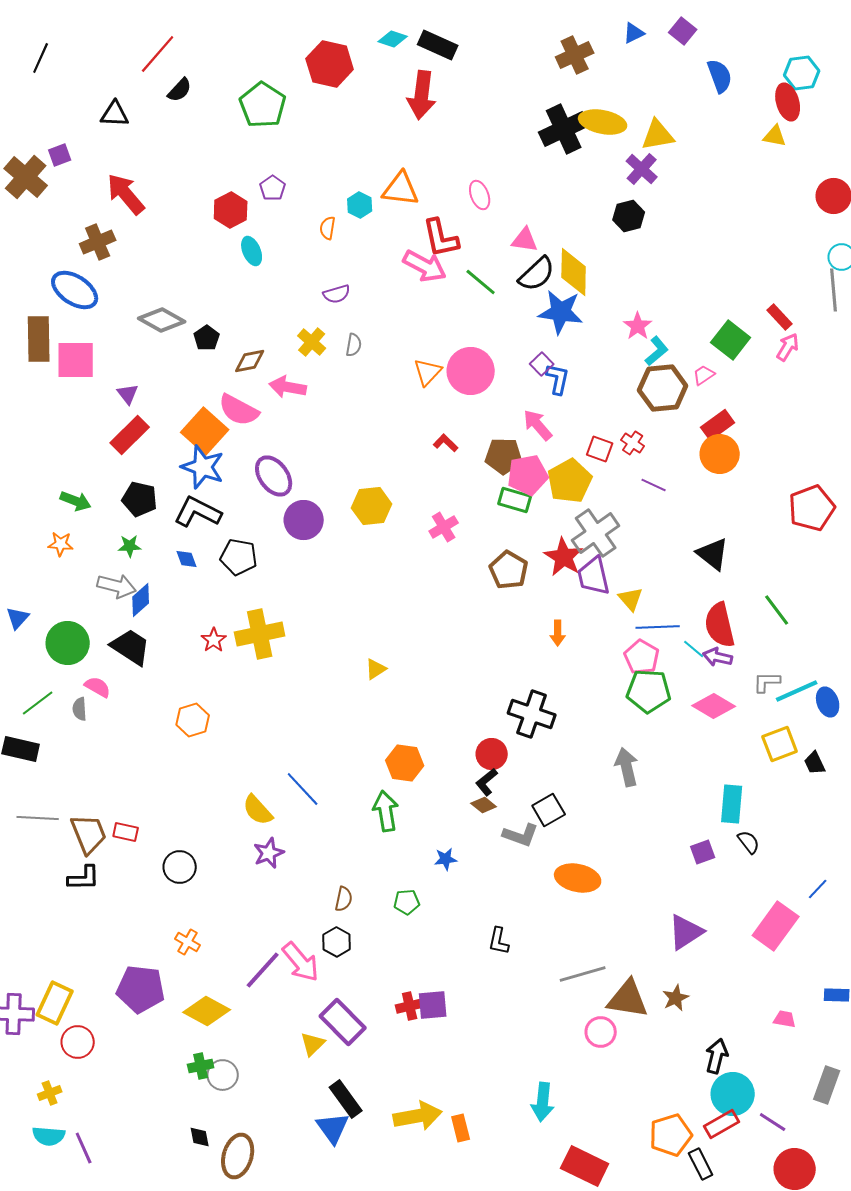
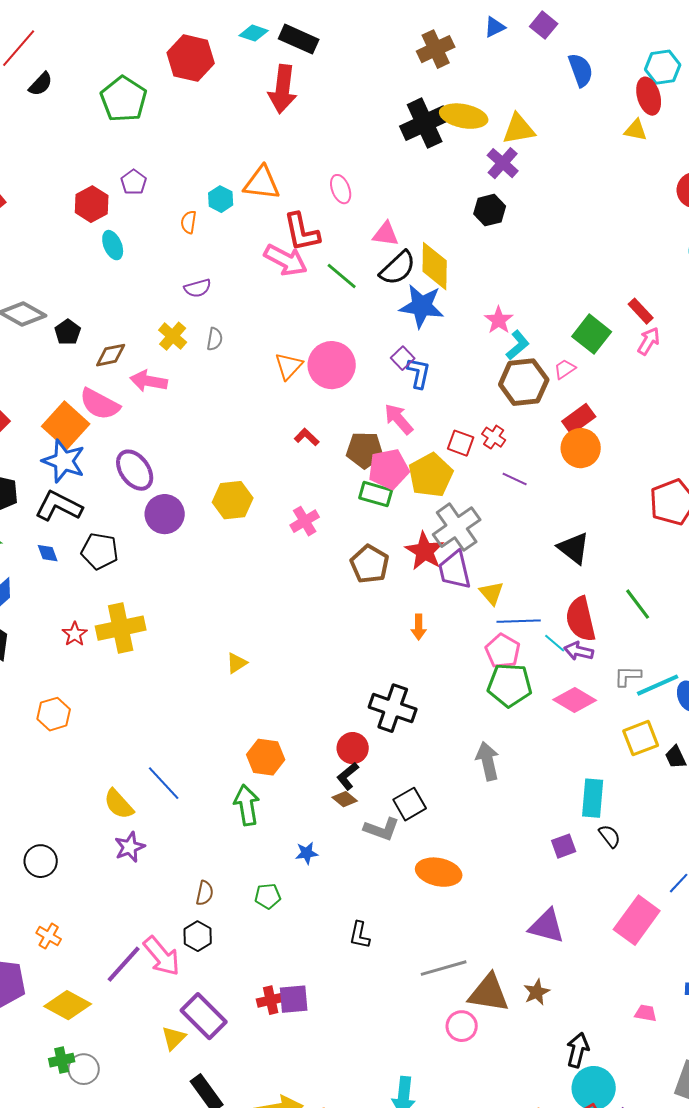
purple triangle: (686, 932) -> (547, 926), turned 48

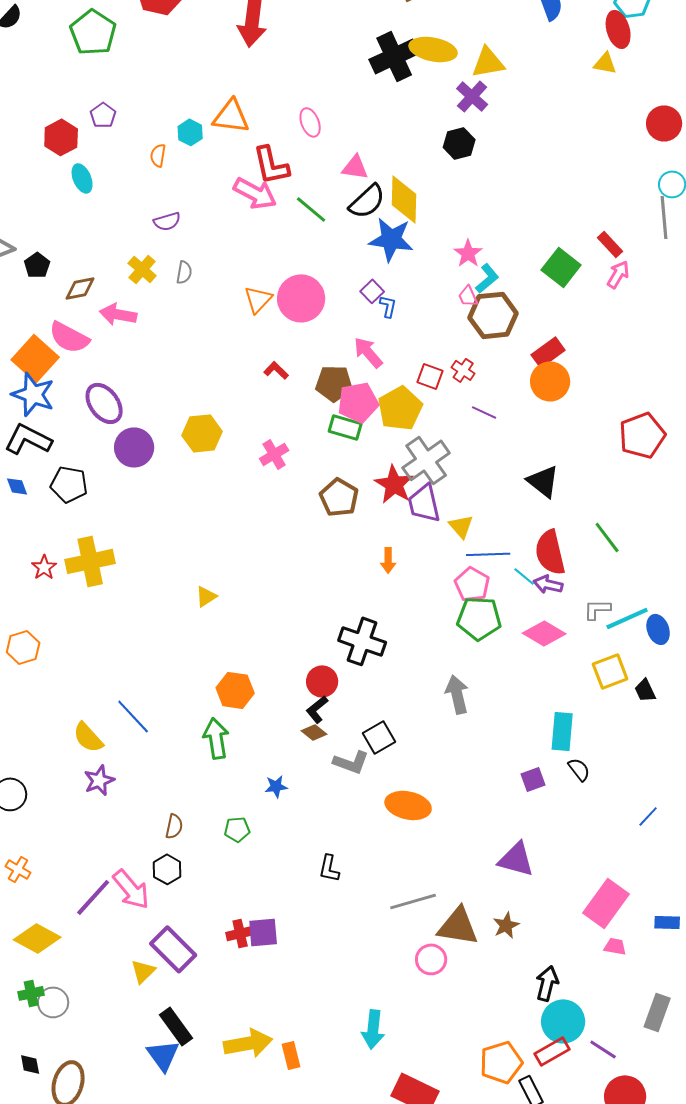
pink trapezoid: (565, 369) -> (468, 296), moved, turned -80
blue L-shape: (419, 373) -> (388, 306), size x0.7
pink rectangle: (637, 920) -> (606, 903), moved

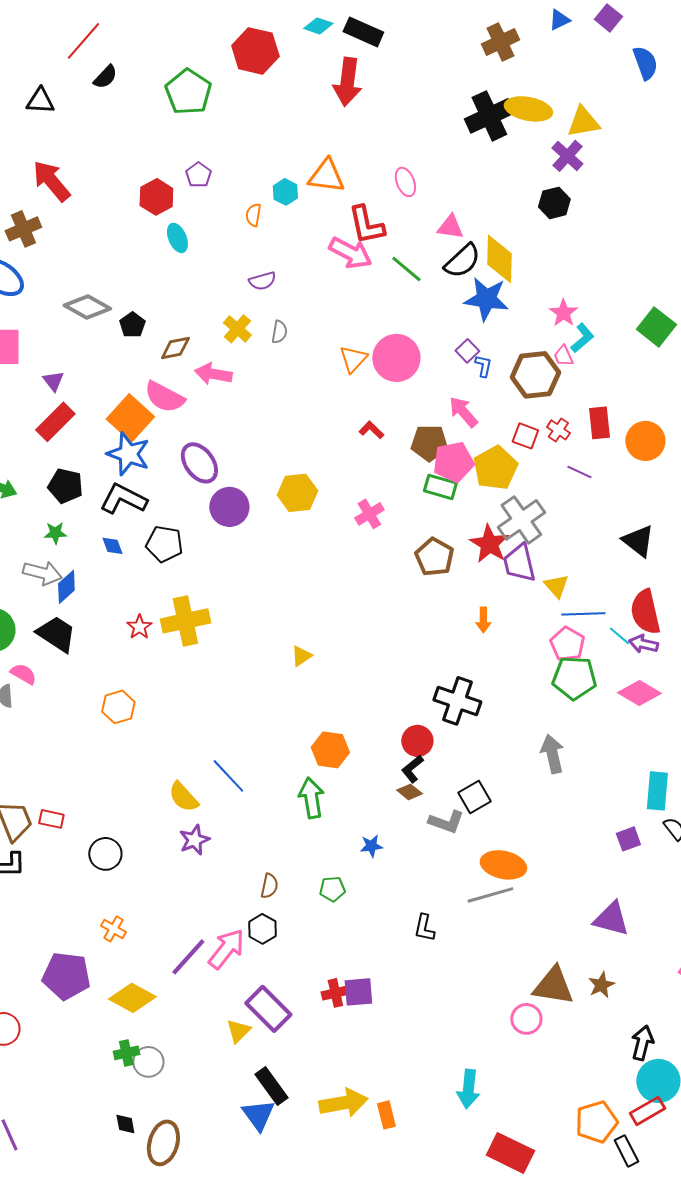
brown hexagon: (493, 315) -> (535, 375), moved
red rectangle: (548, 352) -> (599, 423), moved, turned -60
pink arrow: (131, 889) -> (226, 949), turned -102
gray line: (413, 901) -> (490, 895), moved

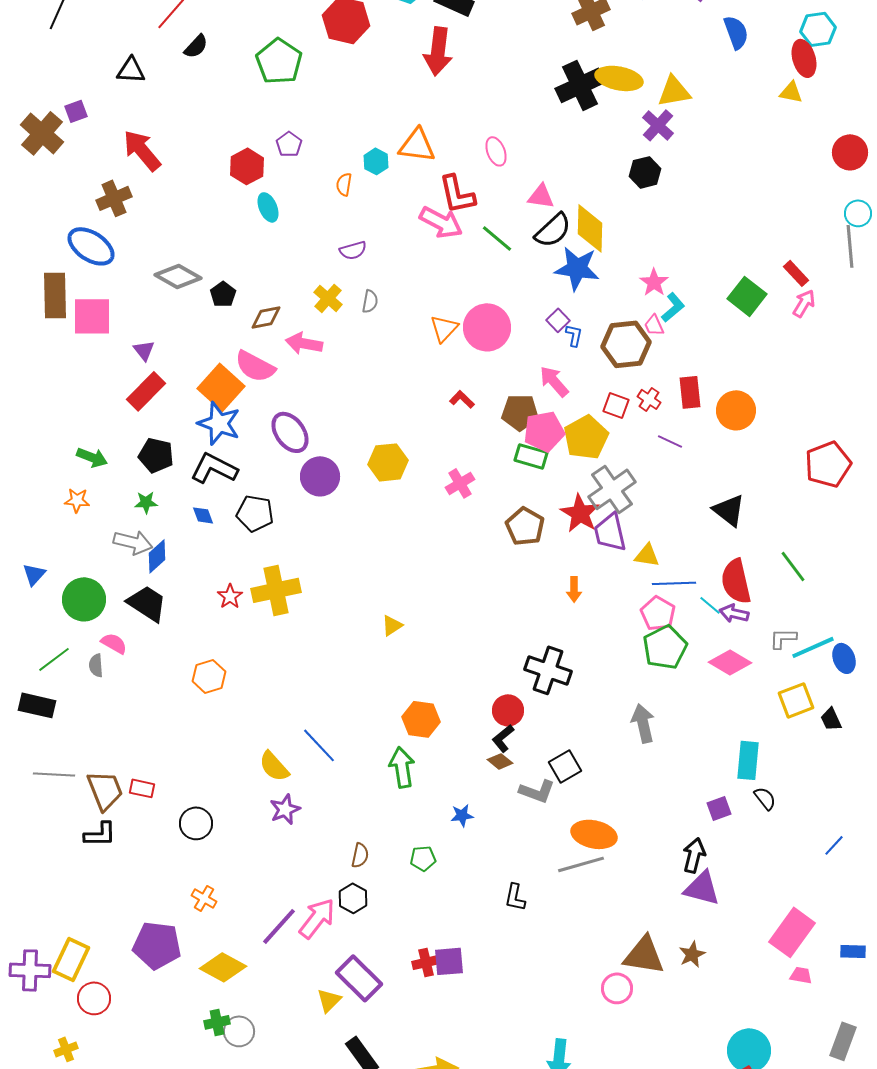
yellow triangle: (556, 586) -> (647, 555), turned -40
green pentagon: (574, 678) -> (665, 647), turned -30
black arrow: (642, 1043) -> (694, 855), moved

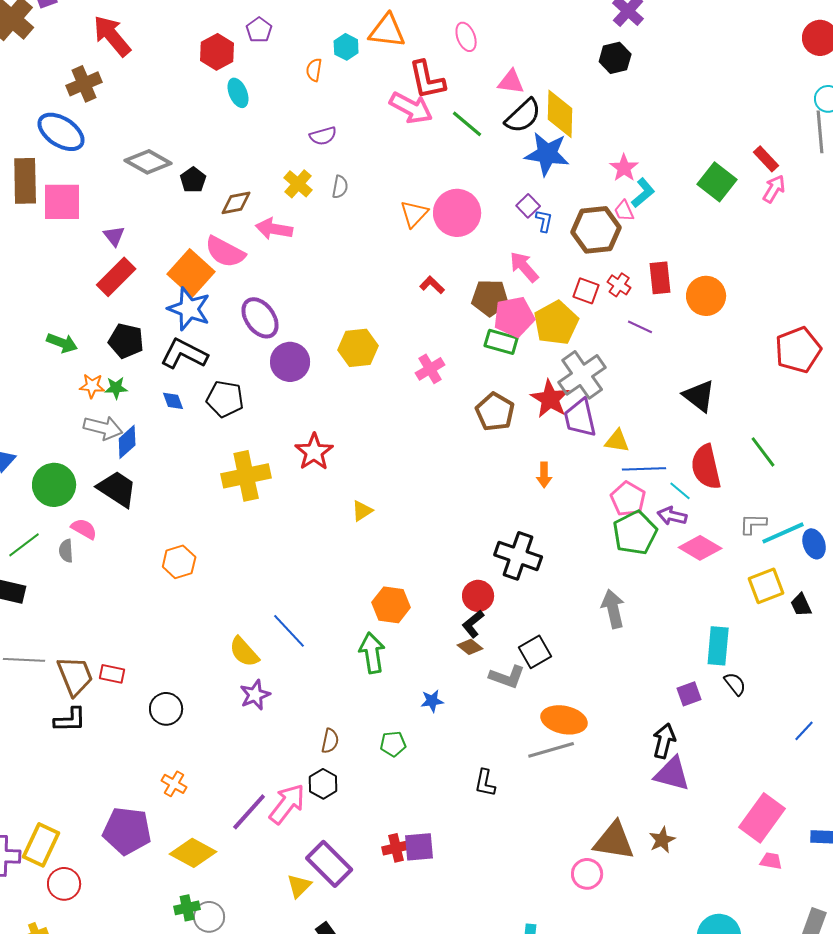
orange star: (77, 500) -> (92, 386), moved
red star: (230, 596) -> (314, 452), moved, size x1.5
purple arrow: (734, 613) -> (672, 516), moved

